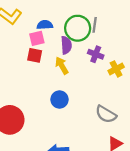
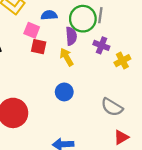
pink square: (37, 38) -> (32, 30), moved, turned 35

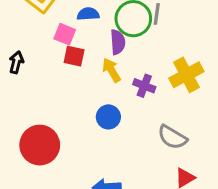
purple cross: (101, 45) -> (144, 86), moved
yellow cross: (122, 61) -> (186, 75), size x1.5

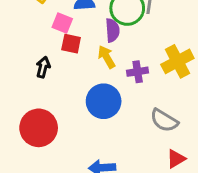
black arrow: (16, 62) -> (43, 67), moved
purple cross: (144, 86) -> (138, 72), turned -30
blue circle: (108, 117) -> (104, 101), size x1.5

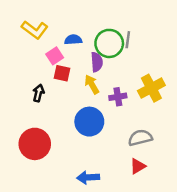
pink square: (62, 23) -> (55, 56), turned 35
gray semicircle: (164, 120) -> (140, 138), turned 135
red triangle: (176, 159) -> (138, 166), moved

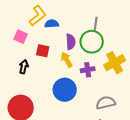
yellow L-shape: (35, 30) -> (38, 16), moved, turned -75
green circle: (109, 43) -> (92, 42), moved
pink square: (55, 56) -> (21, 37), moved, turned -32

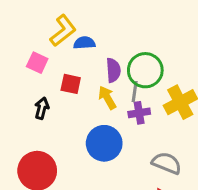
gray line: (96, 24) -> (135, 92), moved
gray semicircle: (106, 103) -> (167, 163), turned 36

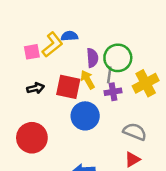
yellow L-shape: (63, 31) -> (52, 45), moved
pink square: (37, 63) -> (32, 52), turned -35
red square: (71, 84) -> (68, 87), moved, size x1.5
black arrow: (42, 108) -> (36, 88), turned 63

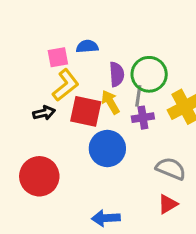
yellow L-shape: (52, 45) -> (66, 85), moved
pink square: (32, 52) -> (58, 57), moved

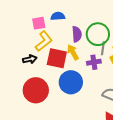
gray line: (138, 96) -> (103, 48), moved
red circle: (39, 176) -> (36, 90), moved

